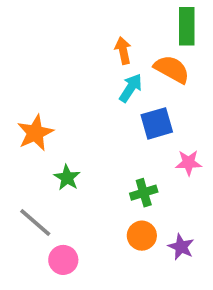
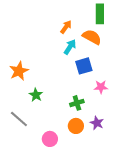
orange arrow: (123, 50) -> (66, 27), turned 48
purple star: (181, 247) -> (97, 123), moved
pink circle: (63, 260) -> (50, 139), moved

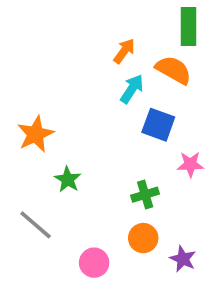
blue square: (84, 66) -> (158, 125), turned 36
purple star: (97, 123) -> (183, 259), moved

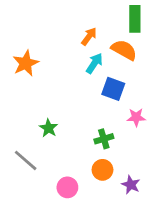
orange star: (36, 134) -> (26, 63), moved

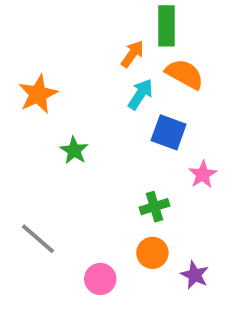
green rectangle: (135, 19) -> (167, 26), moved
pink star: (136, 117) -> (203, 175), turned -30
green star: (49, 128) -> (74, 150), moved

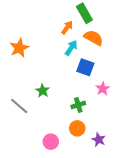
green rectangle: (167, 26) -> (84, 13), turned -30
green star: (74, 150) -> (43, 91), moved
gray line: (38, 239) -> (19, 106), moved

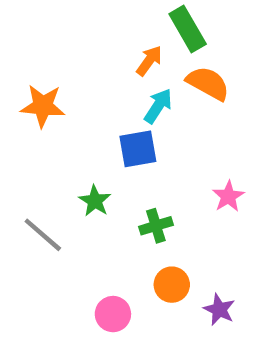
orange star: (19, 48) -> (43, 106), turned 30
blue square: (85, 67) -> (138, 149), moved, turned -30
green cross: (78, 105) -> (156, 226), moved

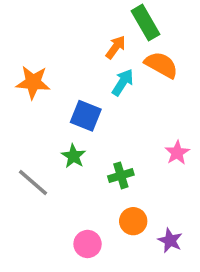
blue square: (138, 149) -> (86, 116), moved, turned 32

